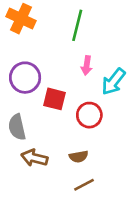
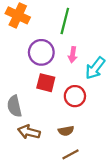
purple circle: (25, 78) -> (41, 52), moved

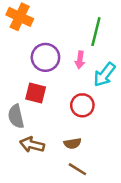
green line: (65, 21) -> (96, 32), moved
red square: (46, 83) -> (36, 93), moved
brown line: (70, 154) -> (77, 169), turned 60

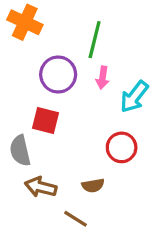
green line: (96, 32) -> (95, 40), moved
red circle: (82, 105) -> (122, 147), moved
brown line: (77, 169) -> (76, 219), moved

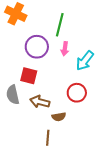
brown arrow: (41, 187) -> (40, 102), moved
brown line: (76, 219) -> (48, 138), turned 63

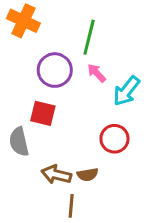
pink arrow: (65, 49) -> (97, 73), turned 128
brown arrow: (40, 102) -> (56, 175), moved

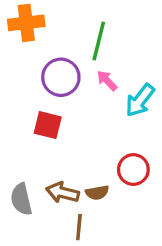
orange cross: (23, 21) -> (26, 23), turned -32
red circle: (114, 139) -> (133, 170), moved
gray semicircle: (19, 142) -> (21, 199), moved

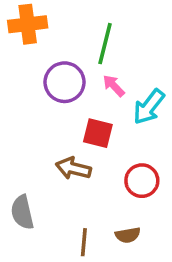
red square: (48, 125) -> (98, 133), moved
brown arrow: (63, 193) -> (73, 168), moved
brown semicircle: (97, 193) -> (128, 235), moved

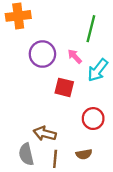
green line: (105, 44) -> (91, 29), moved
brown arrow: (73, 168) -> (45, 134), moved
gray semicircle: (22, 212) -> (26, 154), moved

